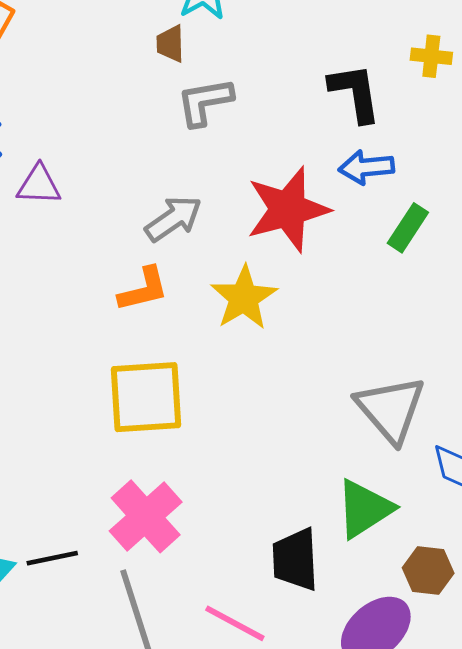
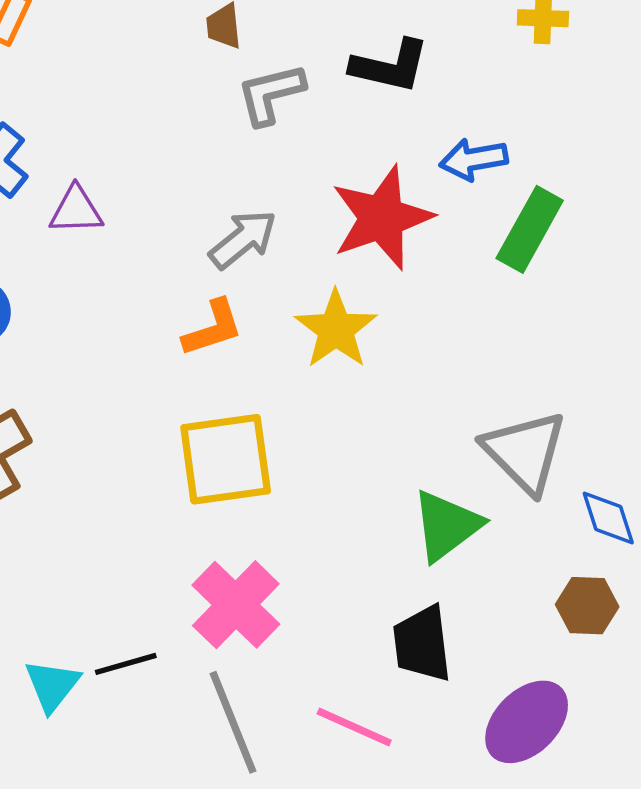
black L-shape: (355, 93) -> (390, 66), moved, turned 116
green rectangle: (408, 228) -> (530, 229), size x1.4
green triangle: (364, 509) -> (447, 526), moved
brown hexagon: (428, 571) -> (587, 606), moved

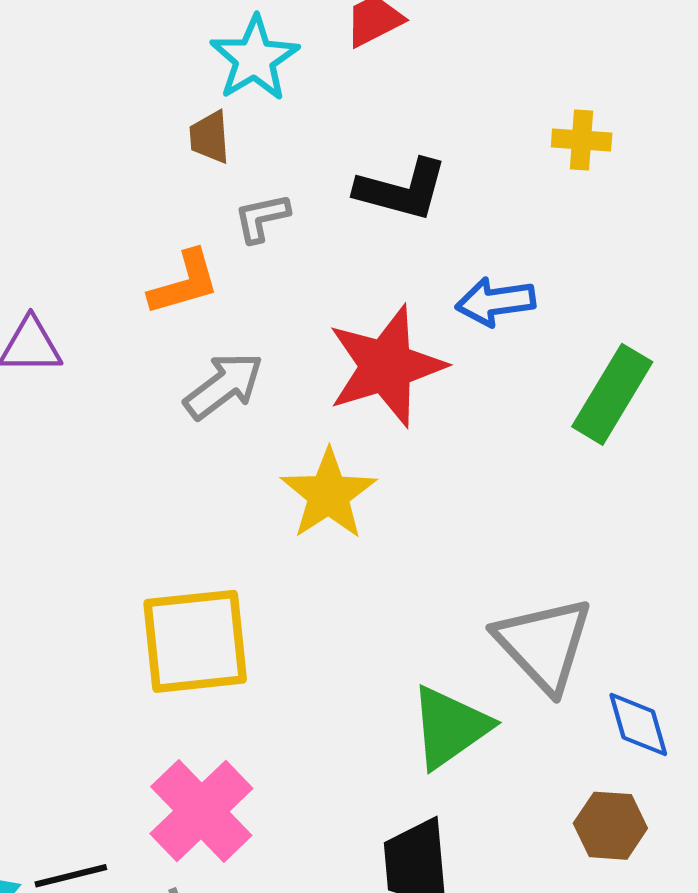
gray L-shape: (271, 94) -> (262, 218), size x0.7
green rectangle: (530, 229) -> (612, 394), moved
orange L-shape: (213, 328) -> (184, 283), moved

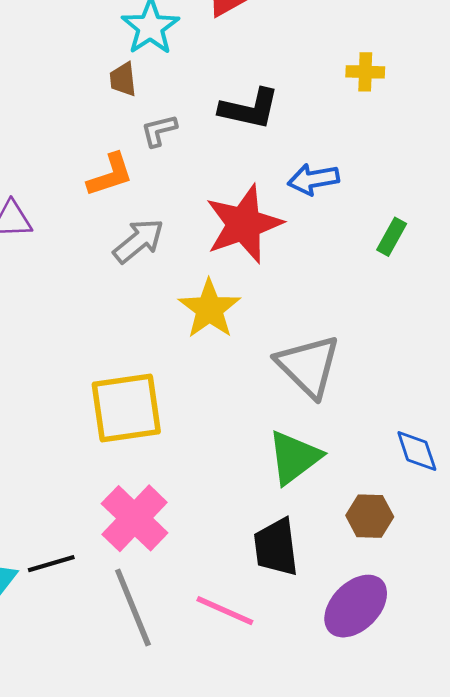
green rectangle: (612, 394) -> (392, 237), size x0.6
gray triangle: (544, 644) -> (308, 366), moved
brown hexagon: (610, 826) -> (370, 516), moved

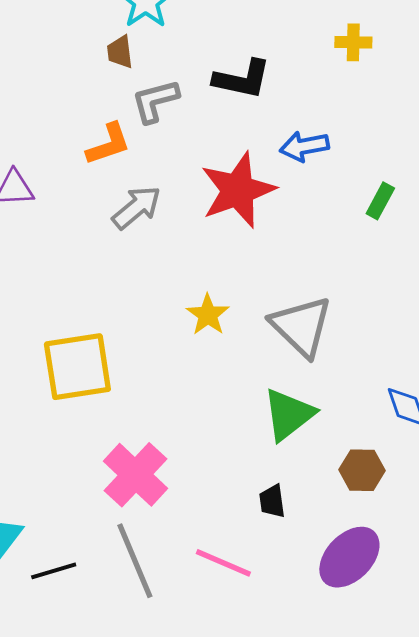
gray L-shape: (159, 131) -> (155, 101), size x1.4
yellow star: (209, 309) -> (208, 315), moved, size x0.7
yellow square: (126, 408) -> (77, 367), moved
black trapezoid: (276, 547) -> (272, 501), size x0.6
black line: (51, 564) -> (54, 571), moved

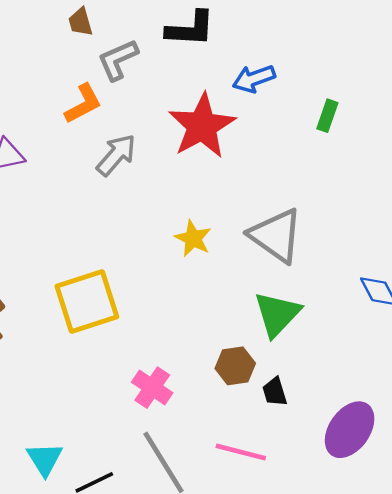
brown hexagon: (362, 470) -> (235, 366), moved
pink cross: (135, 475) -> (152, 388), size x0.7

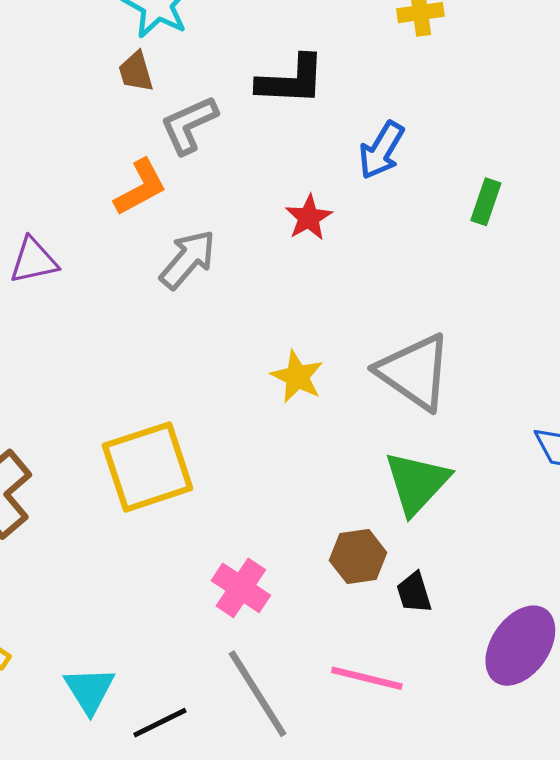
blue arrow: (254, 79) -> (381, 150), turned -39
red star: (202, 126) -> (309, 218), size x0.5

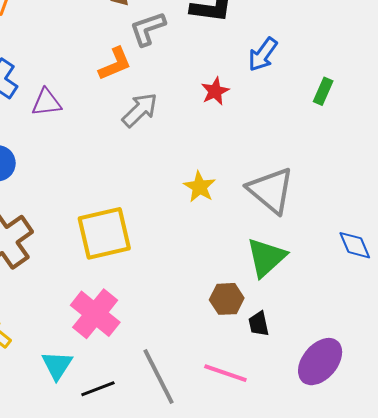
pink cross: (241, 588) -> (95, 314), moved, size x1.4

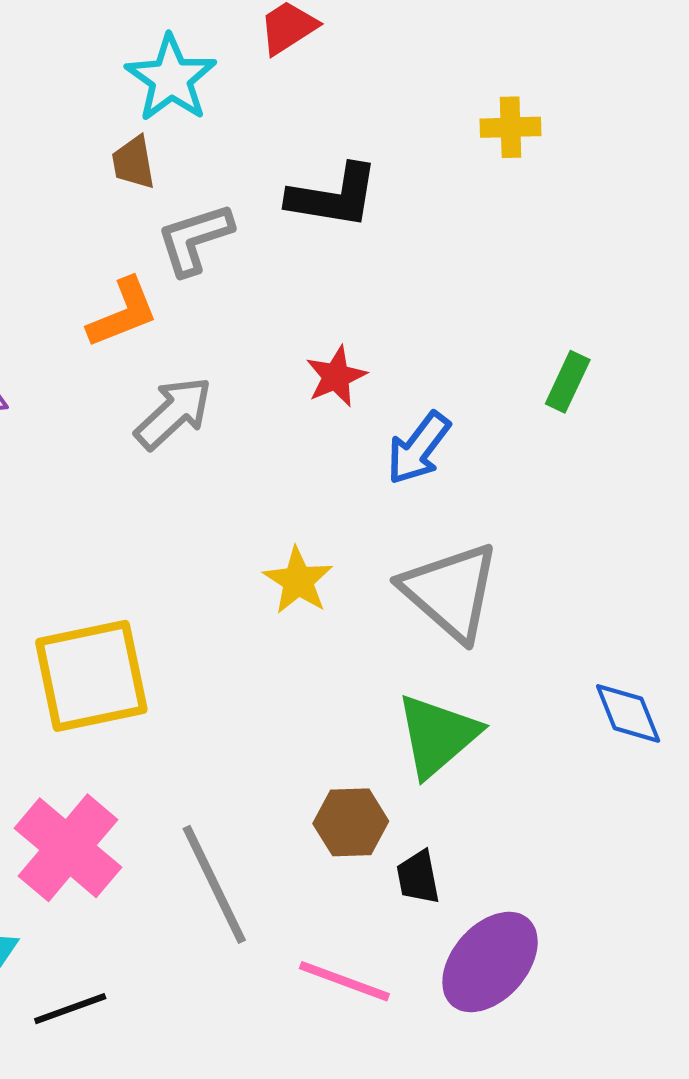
blue arrow: (263, 54) -> (418, 448), moved
purple ellipse: (320, 362) -> (490, 962), moved
gray line: (159, 376) -> (214, 884), moved

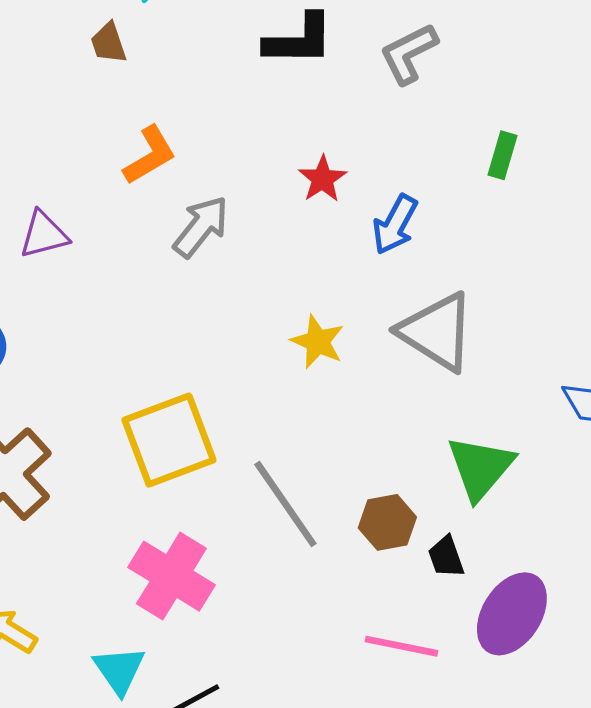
brown trapezoid: (133, 163) -> (109, 43), moved
gray L-shape: (195, 239) -> (409, 54), moved
green triangle: (438, 735) -> (480, 468), moved
gray line: (214, 884) -> (285, 504), moved

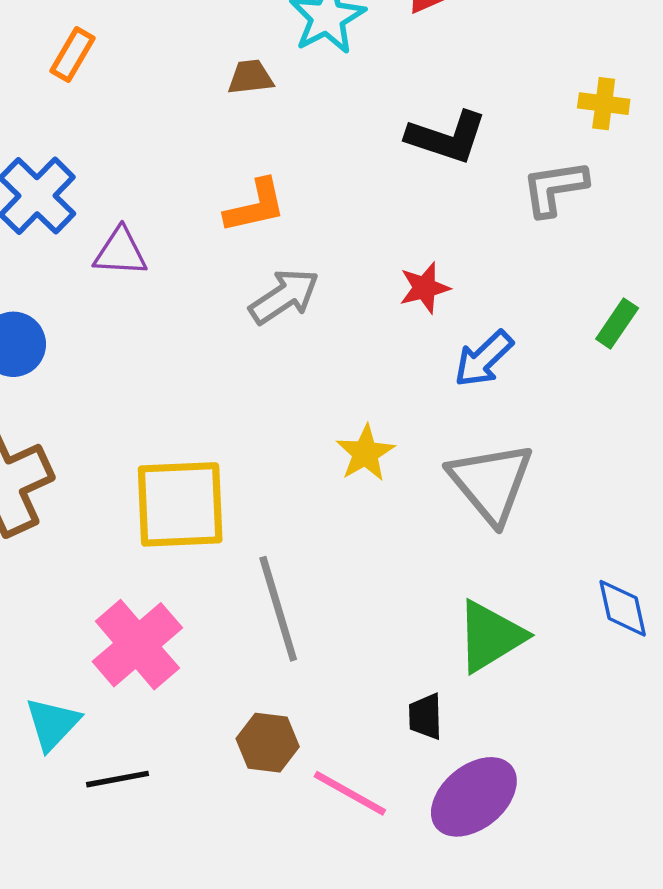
brown trapezoid: (109, 43) -> (251, 77), turned 84
brown hexagon: (387, 522) -> (268, 743), moved

